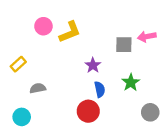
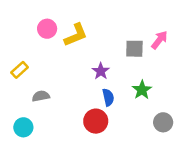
pink arrow: (147, 37) -> (159, 40), turned 138

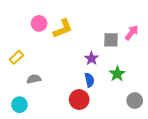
purple star: (101, 71) -> (91, 58), moved

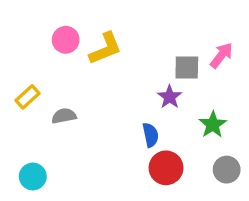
purple star: (91, 58) -> (170, 97), moved
green star: (117, 74) -> (213, 125), moved
gray semicircle: (34, 79) -> (64, 116), moved
red circle: (79, 100) -> (166, 168), moved

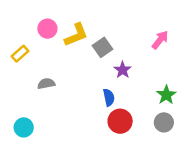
gray square: (187, 67) -> (103, 47), moved, turned -36
yellow rectangle: (28, 97) -> (20, 54), moved
green star: (213, 125) -> (166, 95), moved

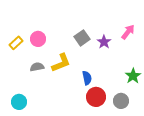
pink circle: (47, 29) -> (38, 39), moved
yellow L-shape: (76, 35) -> (61, 63), moved
purple star: (123, 70) -> (104, 42), moved
gray circle: (164, 122) -> (121, 101), moved

